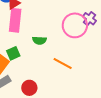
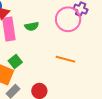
green semicircle: (39, 40) -> (32, 26), moved

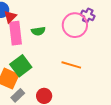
green square: (15, 61) -> (21, 66), size x1.5

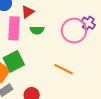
red triangle: (10, 17) -> (28, 12), moved

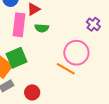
pink circle: (74, 31) -> (76, 53), moved

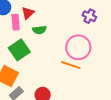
pink rectangle: (19, 25) -> (16, 22), moved, size x0.7
green square: (17, 58) -> (19, 50), moved

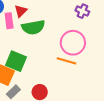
green semicircle: (39, 30) -> (33, 27), size x1.6
green square: (19, 50) -> (16, 61), moved, turned -30

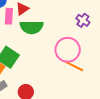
orange line: (66, 61) -> (74, 66), moved

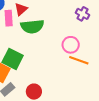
pink circle: (68, 50) -> (71, 45), size x0.7

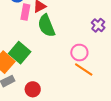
green semicircle: (32, 26) -> (46, 26), turned 60

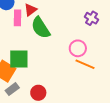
green square: (20, 53) -> (19, 59), turned -30

